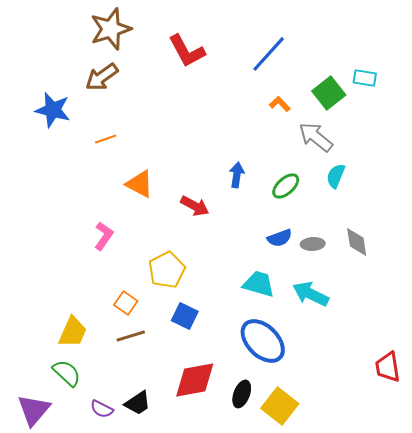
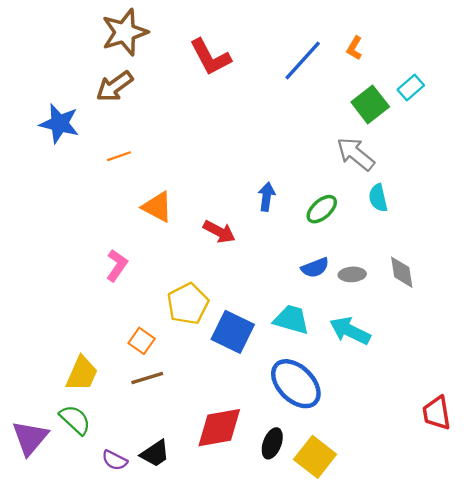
cyan rectangle: (365, 78) -> (411, 87), turned -50
orange L-shape: (280, 104) -> (354, 48), moved, turned -105
cyan semicircle: (336, 176) -> (378, 198), turned -35
blue square: (185, 316) -> (233, 332), moved, size x1.4
purple triangle: (34, 410) -> (30, 438), moved

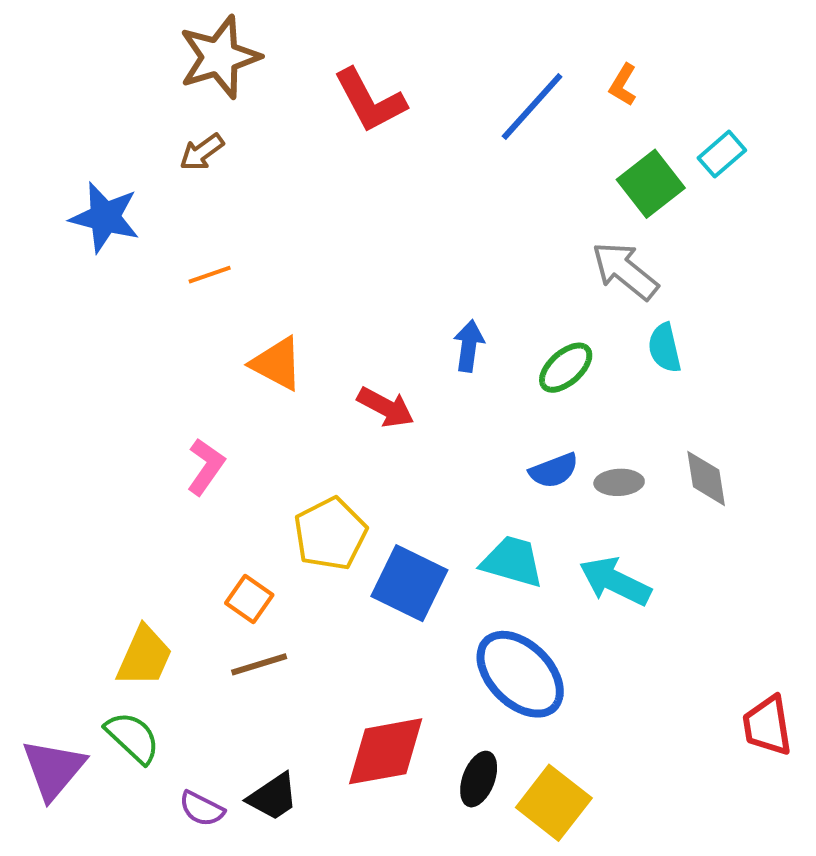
brown arrow: (115, 86) -> (202, 152), size x0.7

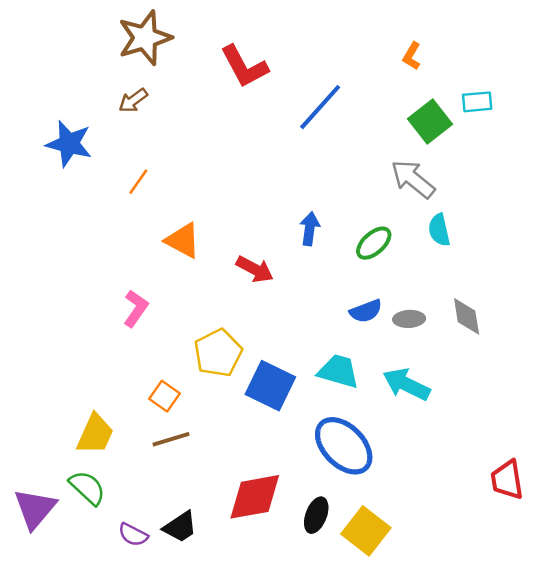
blue line: (532, 107) -> (320, 107), moved
cyan rectangle: (722, 154) -> (477, 102), turned 36
orange line: (210, 275) -> (138, 182), turned -36

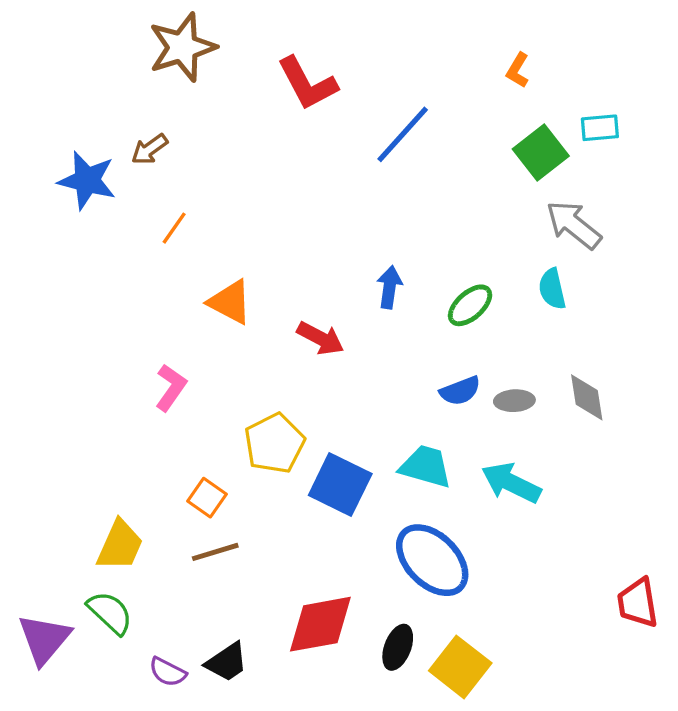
brown arrow: (133, 101) -> (149, 149), moved
gray arrow: (413, 179) -> (574, 225), moved

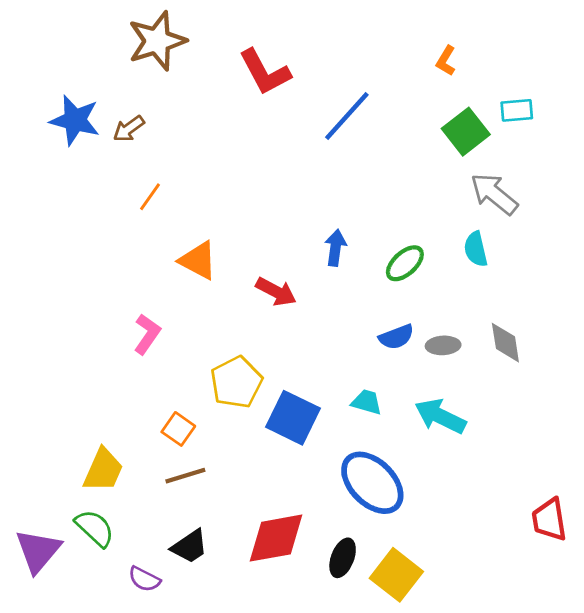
blue star: (87, 180) -> (75, 120), moved
cyan trapezoid: (426, 466) -> (367, 402), size x0.7
black trapezoid: (227, 662) -> (190, 547), moved

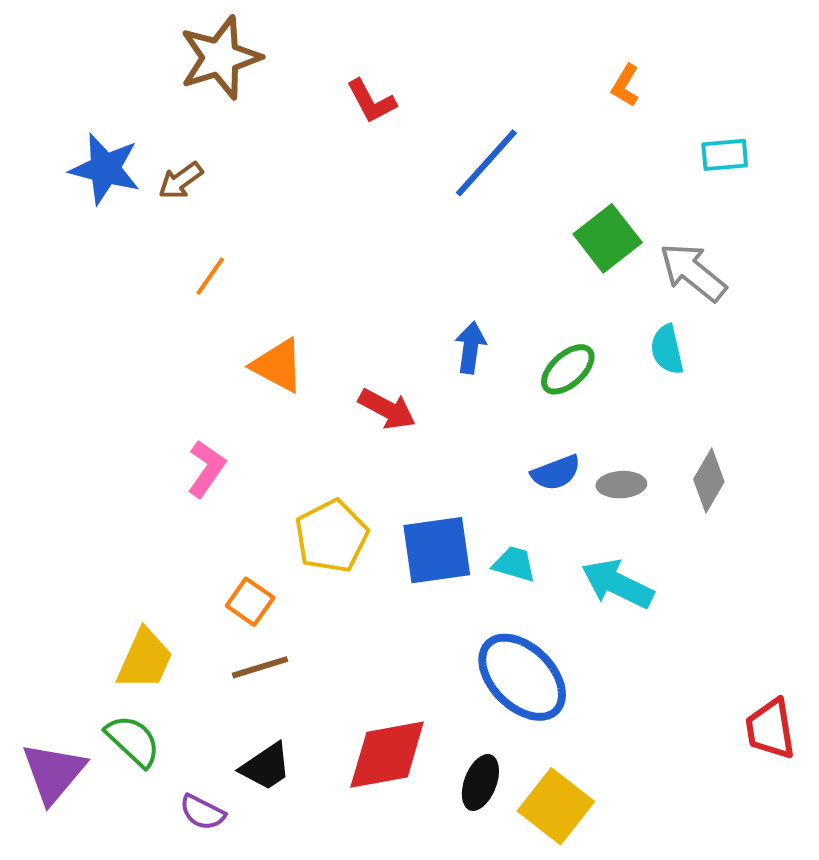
red L-shape: (265, 72) -> (371, 101), size x0.7
green square: (466, 132) -> (608, 238), moved
gray diamond: (505, 343) -> (709, 481), turned 39
blue square: (293, 418) -> (437, 550), moved, turned -34

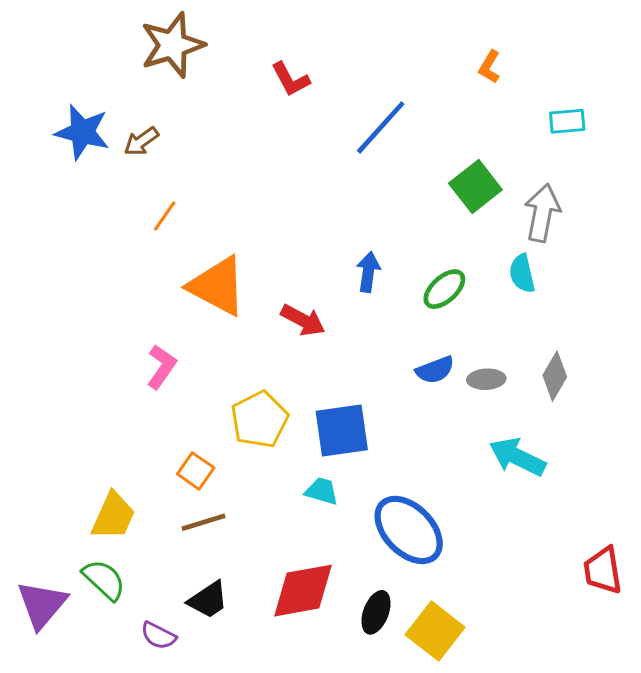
gray arrow: (693, 272) -> (542, 213), turned 62
orange triangle: (278, 365) -> (217, 286), size x1.4
cyan trapezoid: (514, 564) -> (322, 491), moved
cyan arrow: (617, 584) -> (517, 457), moved

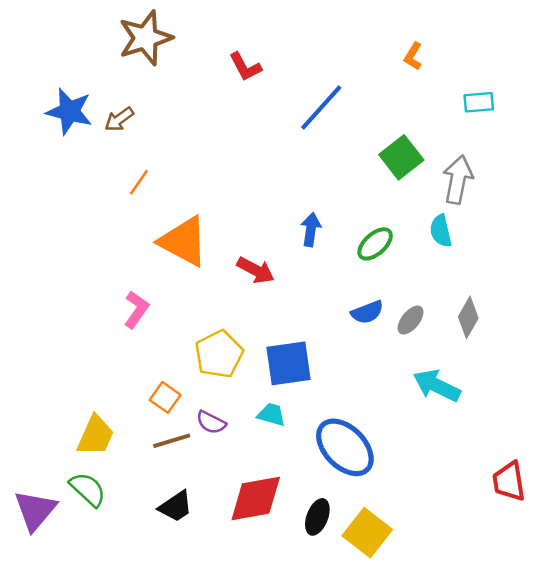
gray ellipse: (486, 379) -> (411, 320), turned -48
purple semicircle: (158, 636) -> (211, 422), moved

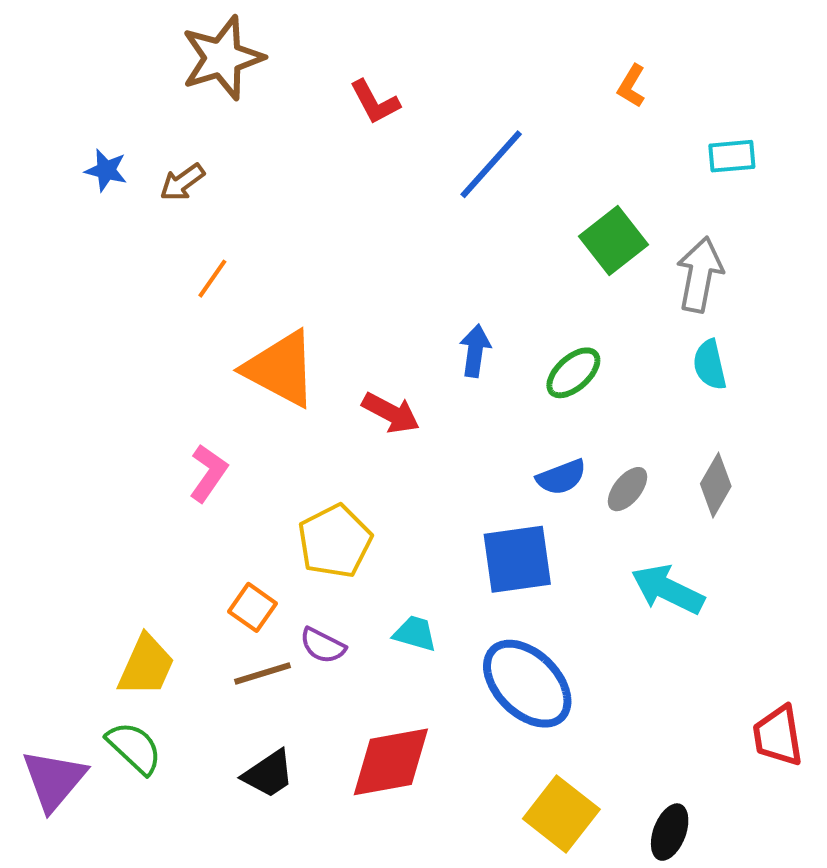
blue star: (69, 111) -> (106, 170), size x0.6
cyan semicircle: (441, 231) -> (710, 365), moved
blue square: (288, 363) -> (517, 559), moved
black ellipse: (317, 517) -> (670, 832), moved

